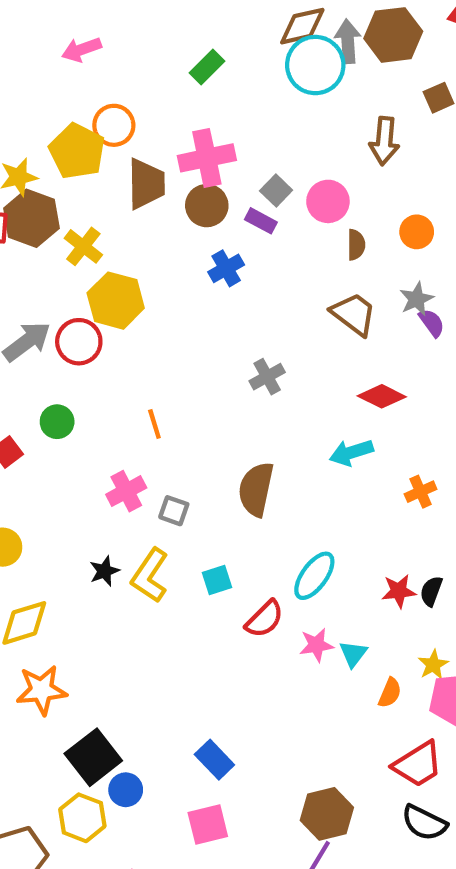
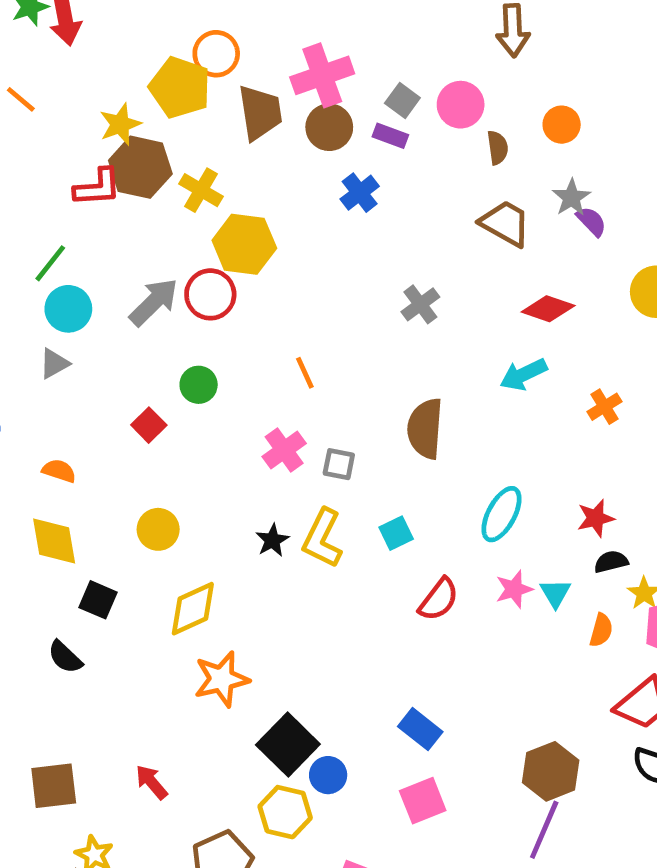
black semicircle: (431, 591) -> (611, 562), moved, turned 64
red semicircle: (264, 619) -> (439, 599), moved

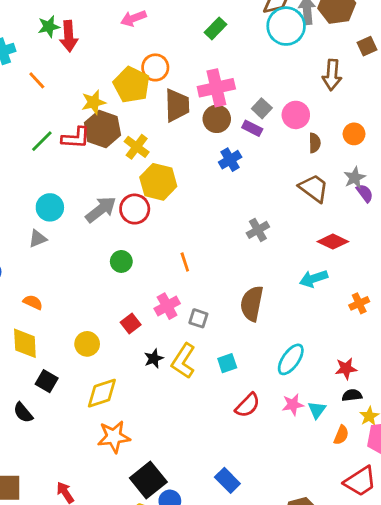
green line: (50, 263) -> (42, 141), moved
red square: (149, 425) -> (131, 324), moved

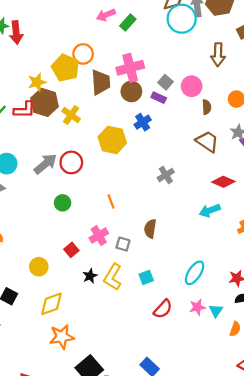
pink arrow: (133, 18) -> (106, 15), moved
yellow hexagon: (158, 182) -> (112, 140), moved
brown semicircle: (252, 303) -> (150, 229), moved, size x0.7

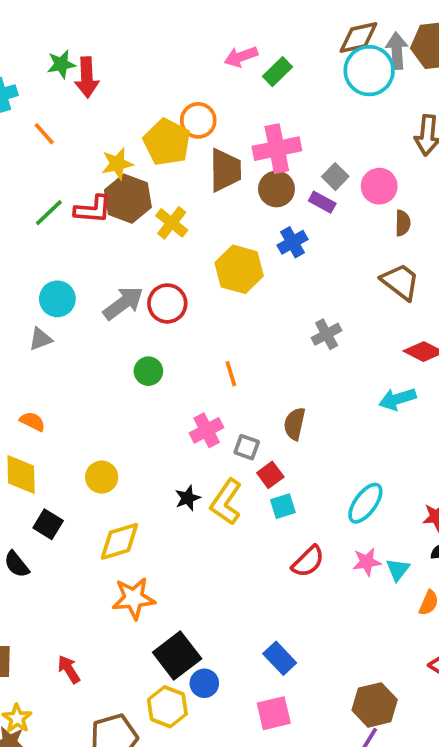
red square: (71, 250) -> (270, 475), moved

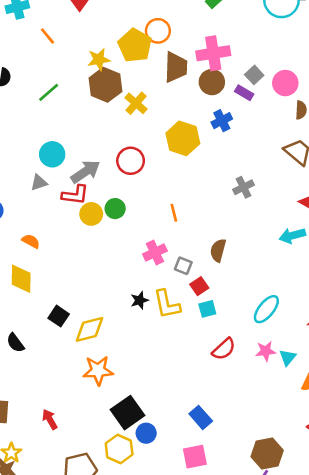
red L-shape: (93, 209) -> (75, 195), moved
gray arrow: (123, 303) -> (85, 172), moved
yellow circle: (102, 477) -> (91, 214), moved
yellow L-shape: (226, 502) -> (167, 304), turned -48
black square: (48, 524) -> (59, 316), moved

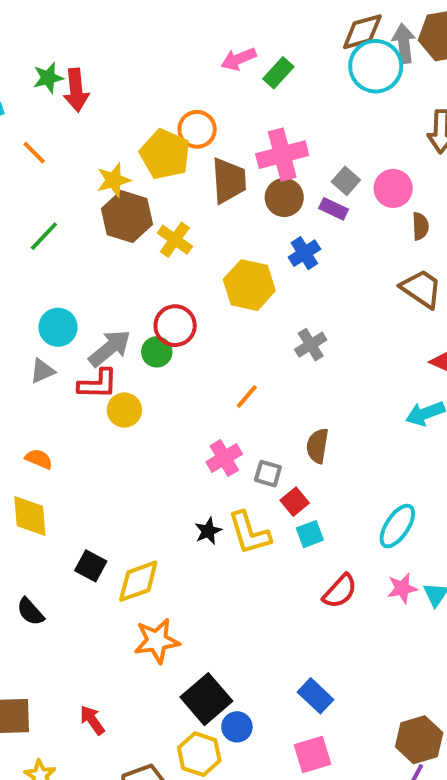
gray cross: (243, 187) -> (311, 345), moved
green circle: (115, 209) -> (157, 352), moved
orange line: (174, 213) -> (247, 396), turned 60

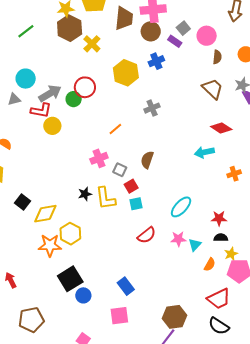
yellow hexagon: (199, 754) -> (70, 234), moved

